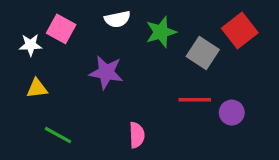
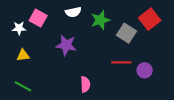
green line: (58, 135) -> (23, 86), moved

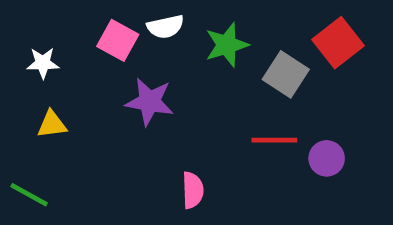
pink square: (38, 18) -> (118, 40), moved
green line: (23, 86) -> (29, 195), moved

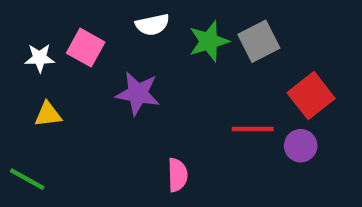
pink square: (118, 40) -> (86, 48), moved
red square: (338, 43) -> (311, 96), moved
gray square: (286, 74) -> (259, 41), moved, turned 30

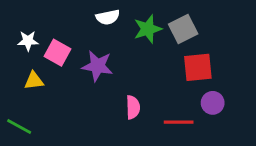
pink square: (86, 48) -> (58, 53), moved
red square: (311, 96) -> (198, 67), moved, turned 32
red line: (253, 129) -> (179, 122), moved
pink semicircle: (177, 175) -> (133, 107), moved

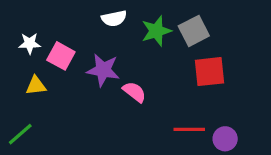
purple circle: (213, 103) -> (225, 139), moved
pink semicircle: (133, 107) -> (134, 92), moved, turned -50
green line: (19, 126) -> (20, 134), turned -70

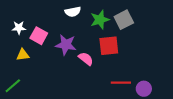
red square: (209, 72) -> (109, 46), moved

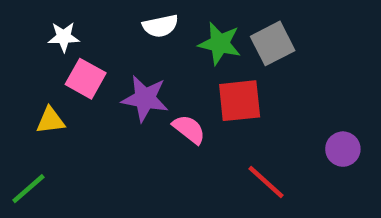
green star: (100, 20) -> (220, 43), turned 30
white star: (19, 28) -> (64, 37), moved
red line: (121, 83) -> (266, 182), turned 42
purple circle: (144, 89) -> (343, 149), moved

